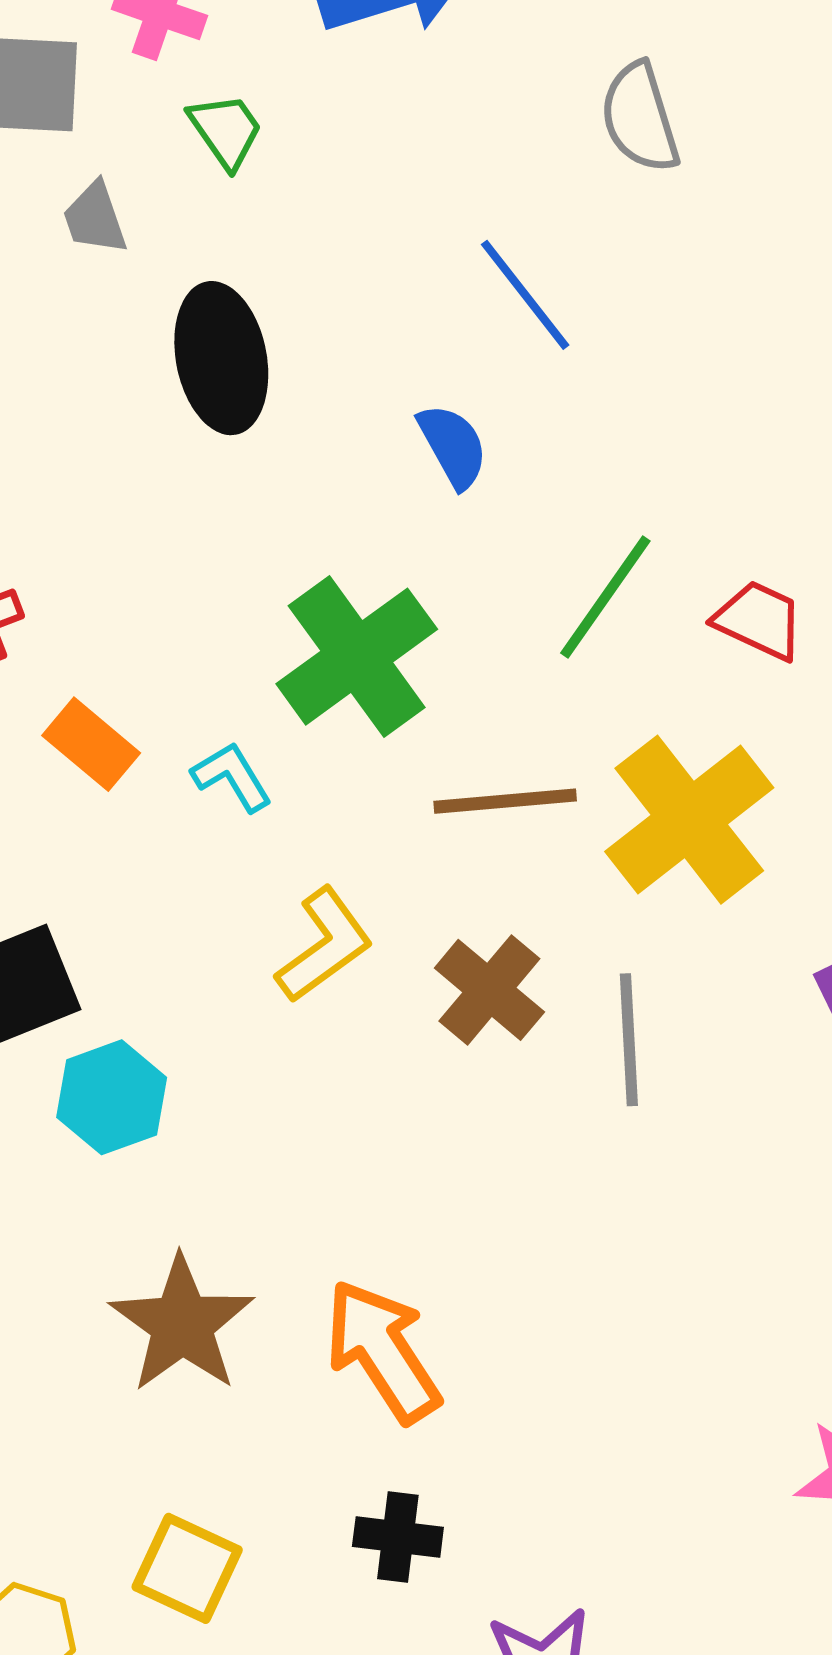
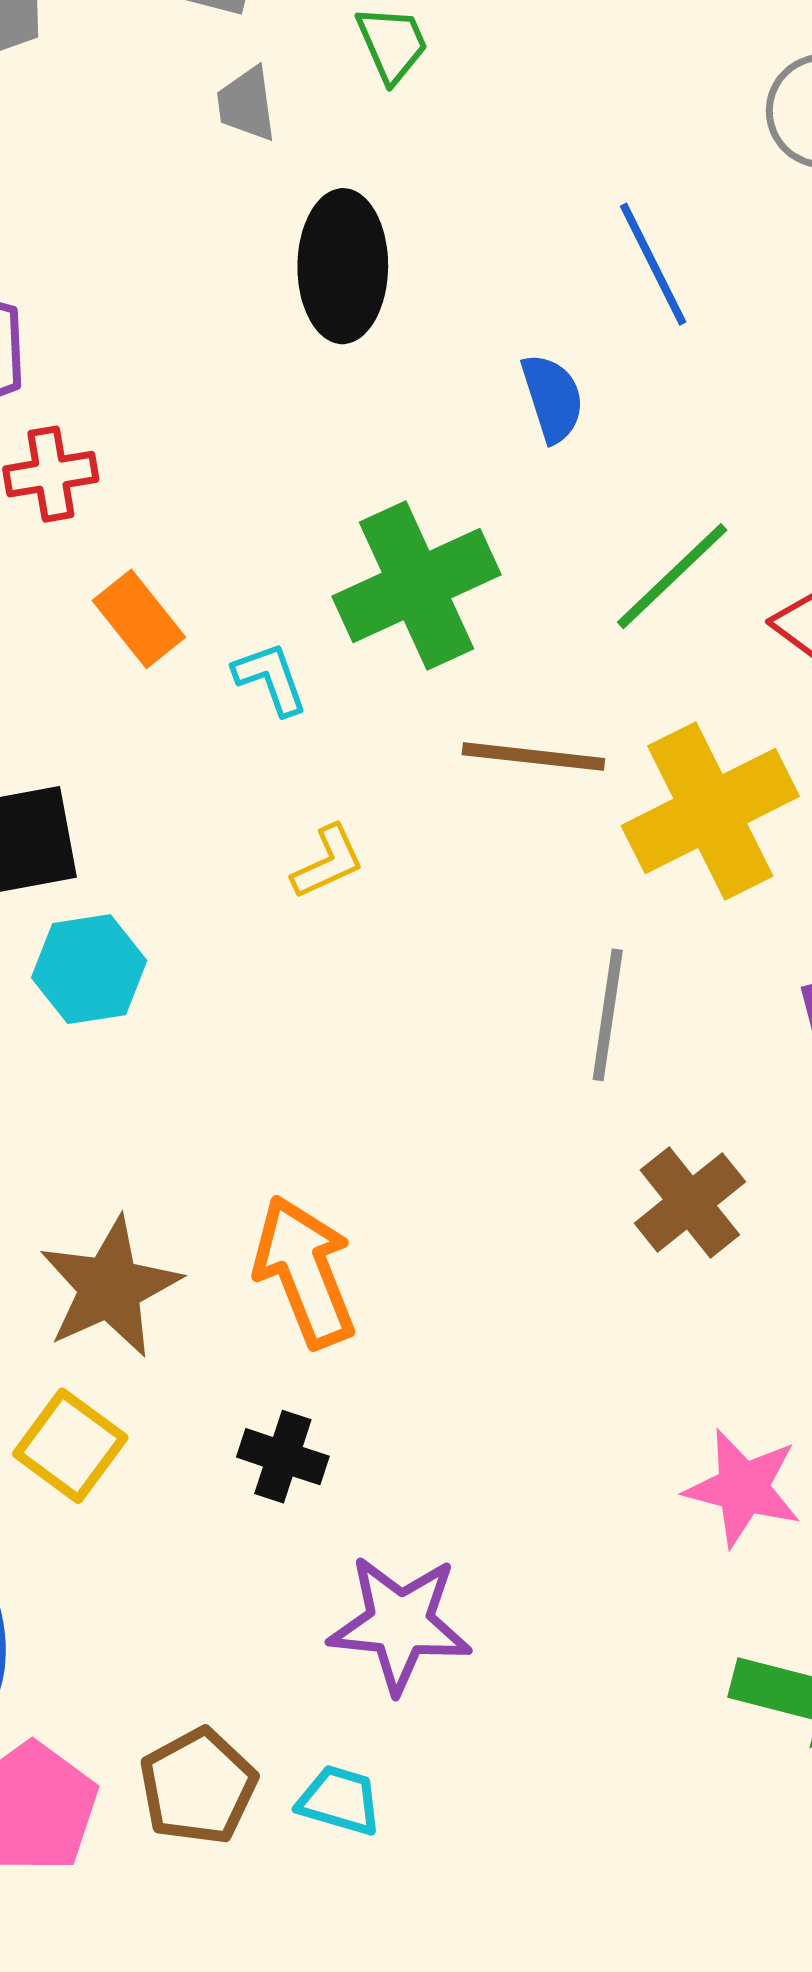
yellow L-shape: (324, 945) -> (328, 862), size x0.7
brown cross: (489, 990) -> (690, 1202), moved
brown star: (182, 1324) -> (110, 1287), moved

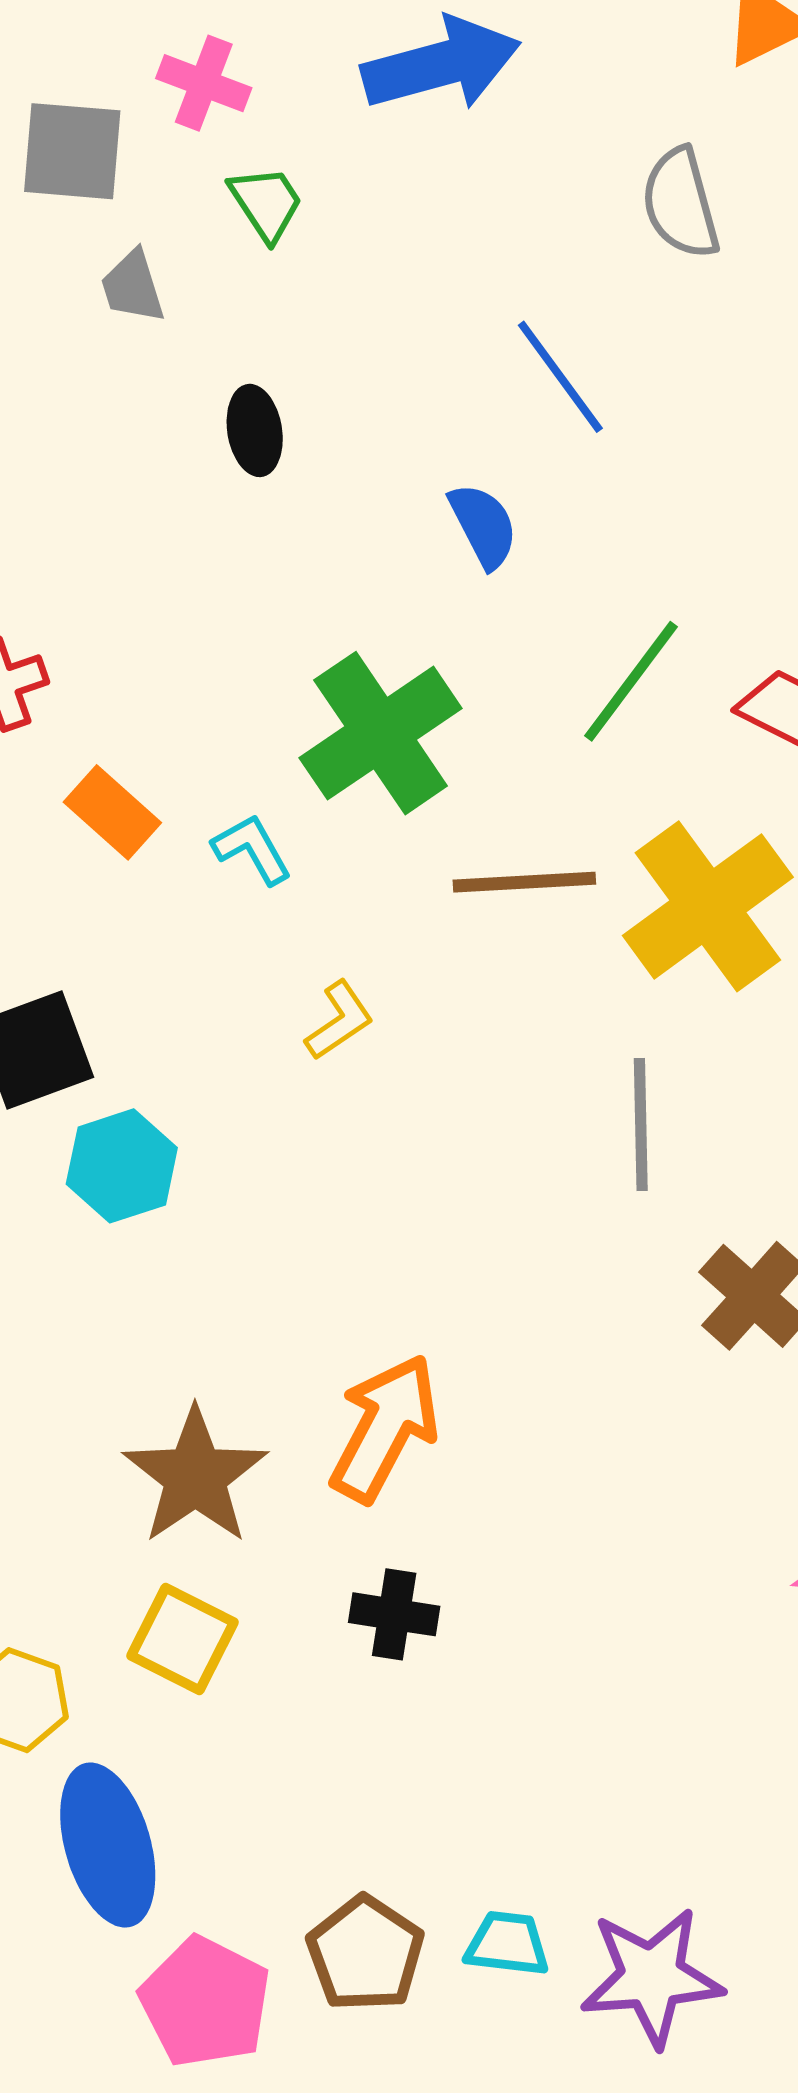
black ellipse: (343, 266) -> (255, 430), size x0.6
orange arrow: (305, 1271) -> (385, 1428), turned 59
purple star: (400, 1624) -> (652, 1977), moved

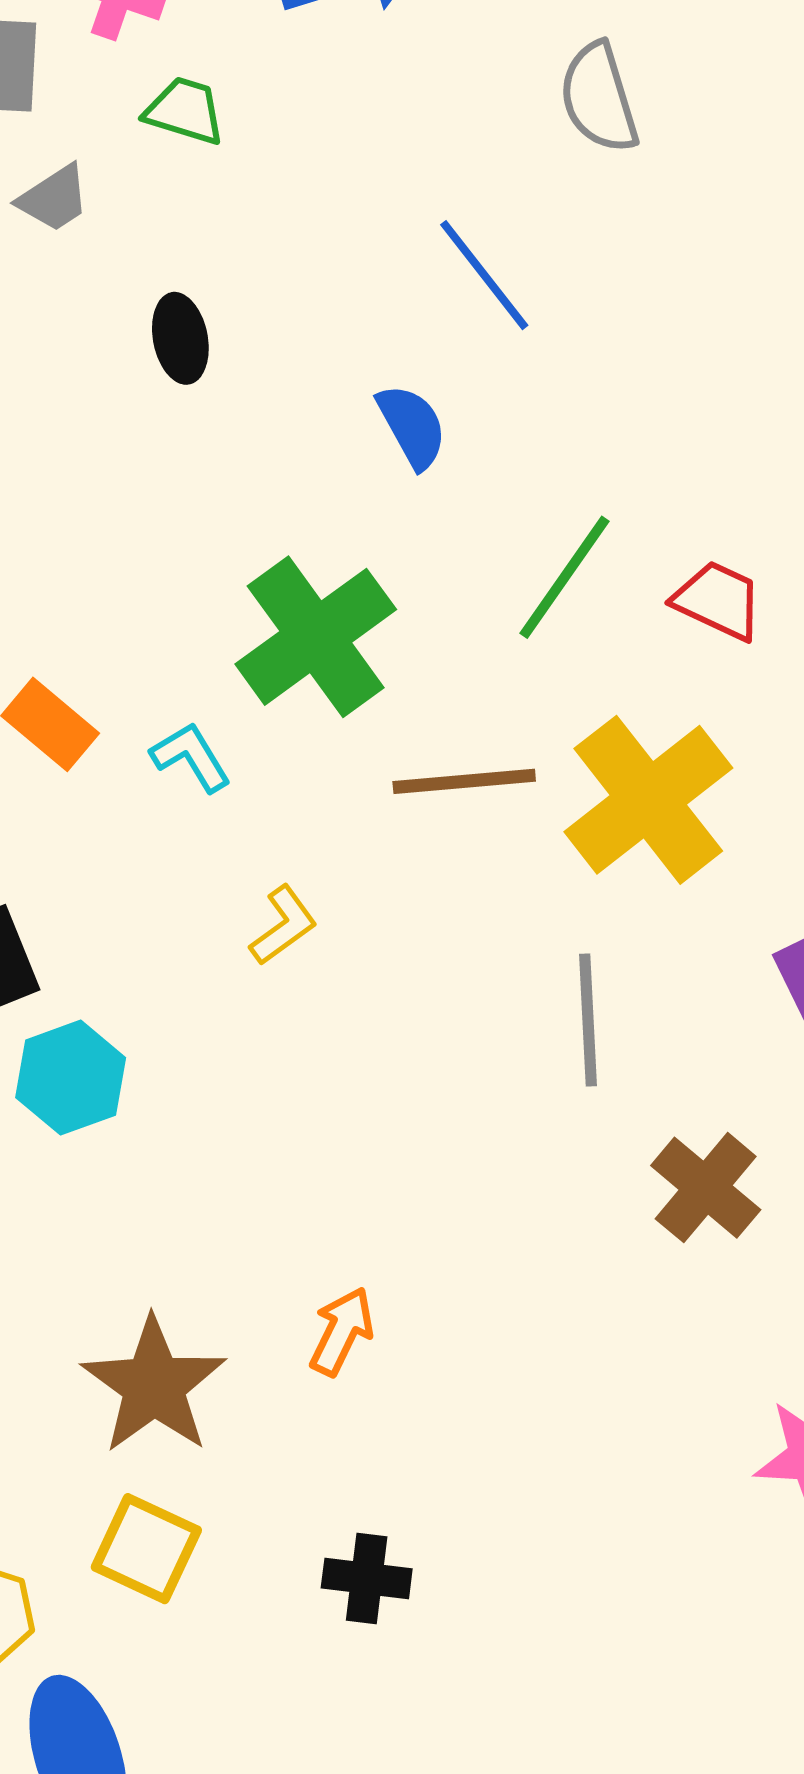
green trapezoid: (266, 203) -> (185, 111), turned -38
gray trapezoid: (133, 287) -> (54, 198), turned -104
orange arrow: (385, 1428) -> (342, 1331), size x0.6
black cross: (394, 1614) -> (367, 1578), moved

